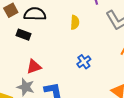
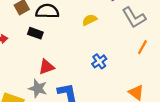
yellow semicircle: (75, 22) -> (90, 20), turned -120

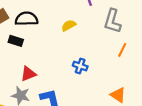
gray L-shape: (134, 18) -> (112, 21), turned 50
blue cross: (99, 61) -> (80, 66), turned -32

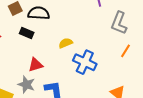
yellow semicircle: (69, 25) -> (66, 43), moved
blue cross: (80, 66) -> (85, 62), size x1.6

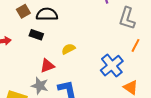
yellow semicircle: (66, 43) -> (68, 49), moved
blue cross: (85, 62) -> (112, 66), moved, turned 30

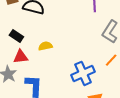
black rectangle: (36, 35) -> (16, 36), moved

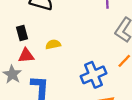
black rectangle: (16, 36) -> (22, 33), turned 40

